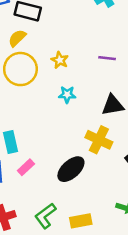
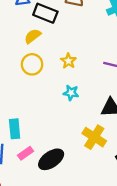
yellow circle: (20, 69) -> (32, 64), size x0.7
black ellipse: (71, 169) -> (51, 159), moved

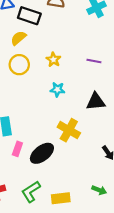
yellow cross: (94, 137) -> (69, 130), moved
pink rectangle: (25, 153) -> (17, 149), turned -32

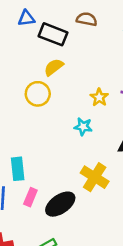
yellow semicircle: (18, 38) -> (54, 67), moved
yellow star: (53, 60) -> (99, 97), moved

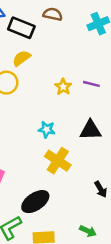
cyan star: (83, 127) -> (47, 129), moved
black ellipse: (60, 204) -> (35, 202), moved

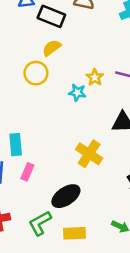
cyan star: (47, 129) -> (77, 92), moved

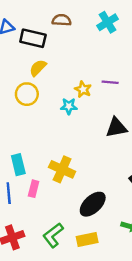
yellow cross: (89, 154) -> (62, 169), moved
black ellipse: (66, 196) -> (93, 204), moved

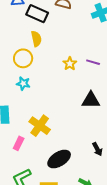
yellow semicircle: (38, 68) -> (36, 39), turned 112
cyan star: (69, 106) -> (23, 84), moved
pink rectangle: (34, 189) -> (19, 143), moved

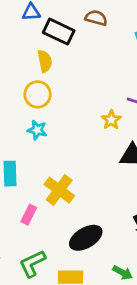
yellow semicircle: (36, 39) -> (45, 61), moved
yellow star: (70, 64) -> (111, 120), moved

